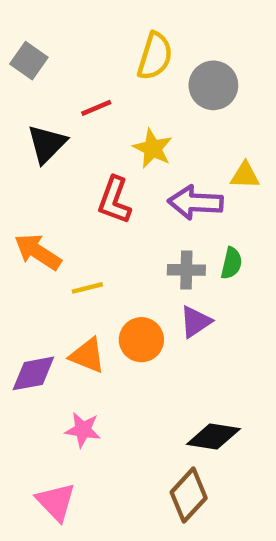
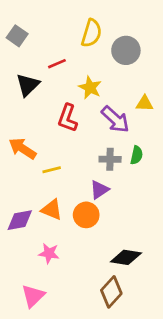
purple arrow: (195, 202) -> (115, 119), turned -140
purple triangle: (195, 322) -> (99, 190), moved
orange circle: (141, 340) -> (86, 215), moved
pink triangle: (56, 502) -> (33, 296), turned 30

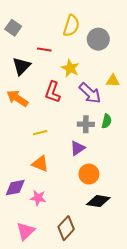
red line: (57, 64) -> (44, 50), turned 32
orange arrow: (22, 149) -> (17, 98), moved
orange circle: (86, 215) -> (89, 174), moved
purple diamond: (20, 220) -> (15, 188), moved
brown diamond: (111, 292) -> (66, 228), moved

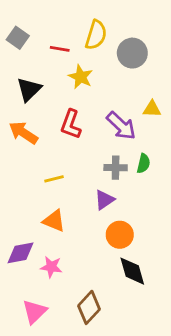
red line: (44, 50) -> (60, 49), moved
yellow star: (70, 68) -> (81, 77), moved
black diamond: (98, 201) -> (132, 271), turned 65

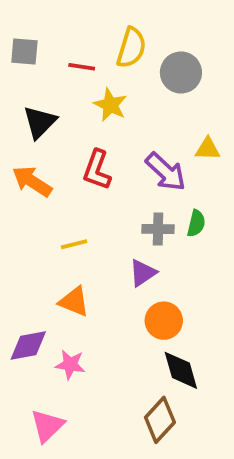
gray square: (18, 38) -> (24, 51), turned -30
brown diamond: (89, 307) -> (160, 420), moved

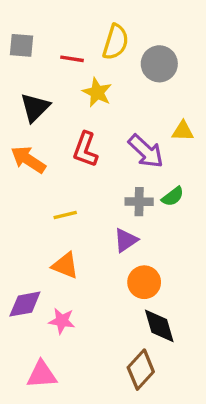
green semicircle: (196, 223) -> (173, 197), turned 40
pink triangle: (47, 426) -> (42, 375), turned 40

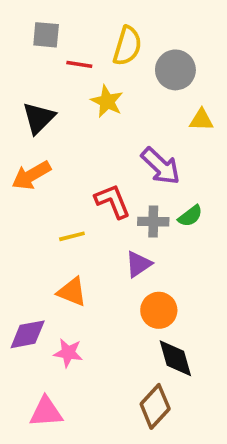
gray square: (22, 45) -> (46, 35), moved
yellow triangle: (183, 131) -> (201, 120), moved
red L-shape: (85, 150) -> (113, 201), moved, turned 138
orange arrow: (28, 160) -> (31, 175), turned -63

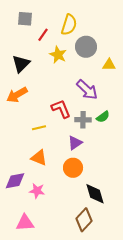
red line: (79, 64) -> (43, 35), turned -64
gray circle: (175, 70) -> (86, 47), moved
orange circle: (159, 310) -> (73, 168), moved

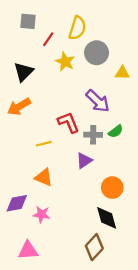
orange circle: (73, 168) -> (112, 188), moved

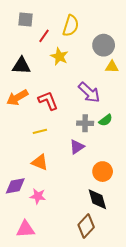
gray circle: (97, 53) -> (104, 45), moved
black triangle: (24, 72) -> (21, 66), turned 48
red L-shape: (68, 122) -> (48, 101), moved

